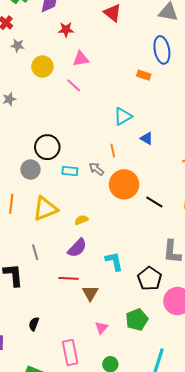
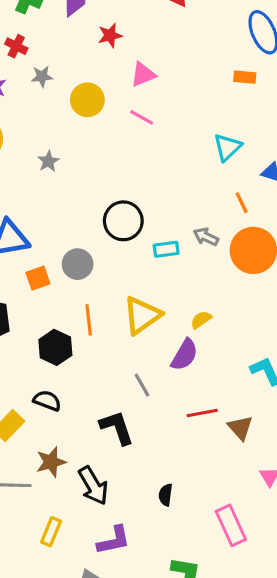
orange line: (113, 151) -> (242, 203), moved
gray circle: (30, 170) -> (78, 264), moved
purple semicircle: (77, 248) -> (185, 355), moved

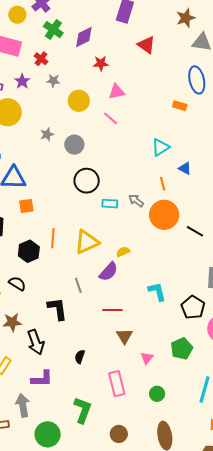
gray circle: (78, 264) -> (74, 145), moved
brown triangle: (240, 428) -> (124, 336), moved

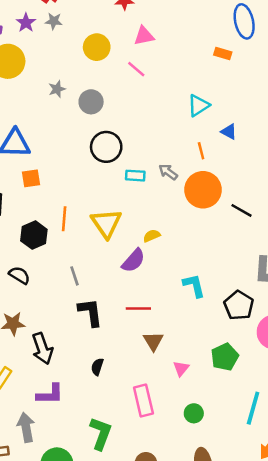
gray star: (53, 81) -> (54, 21), moved
yellow triangle: (87, 242) -> (106, 223), turned -40
gray line: (78, 285) -> (75, 276), moved
black L-shape: (57, 309) -> (90, 312), moved

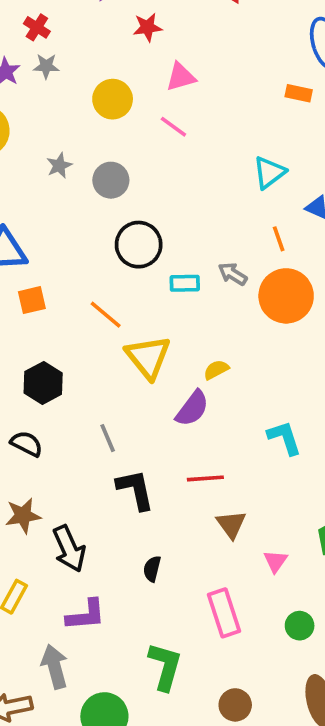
orange line: (64, 219) -> (106, 315), moved, turned -50

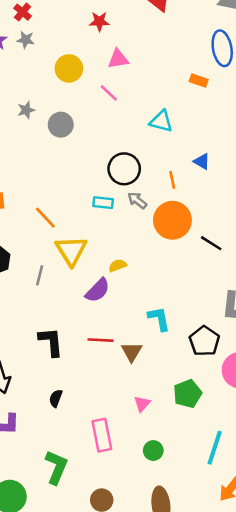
cyan triangle: (269, 173) -> (161, 121), moved, turned 45
black circle: (139, 245) -> (124, 169), moved
gray line: (108, 438) -> (40, 275), moved, turned 30
brown triangle: (231, 524) -> (132, 352), moved

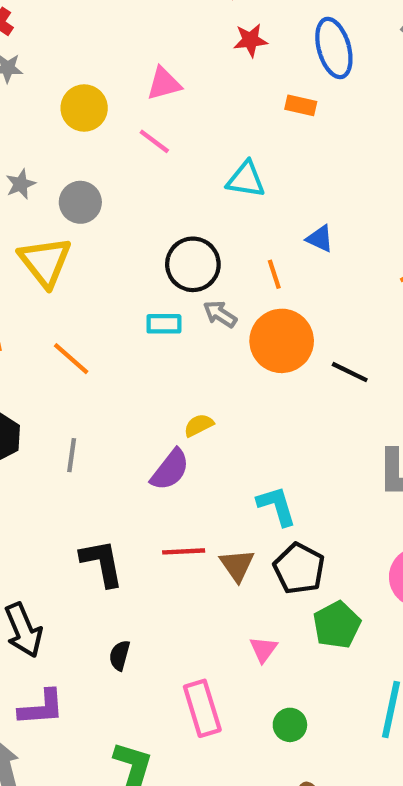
red star: (99, 22) -> (250, 40), moved
yellow triangle: (71, 251) -> (45, 262), moved
black pentagon: (204, 341) -> (299, 569), moved

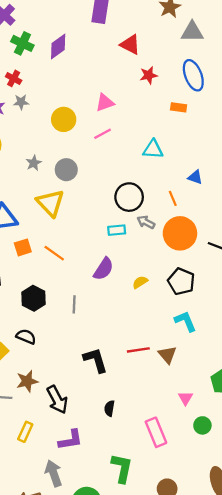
pink line: (154, 141) -> (103, 134), turned -60
orange line: (71, 359) -> (54, 253), moved
purple semicircle: (170, 470) -> (104, 269), moved
black pentagon: (299, 569) -> (181, 281), moved
green circle: (290, 725) -> (202, 425), moved

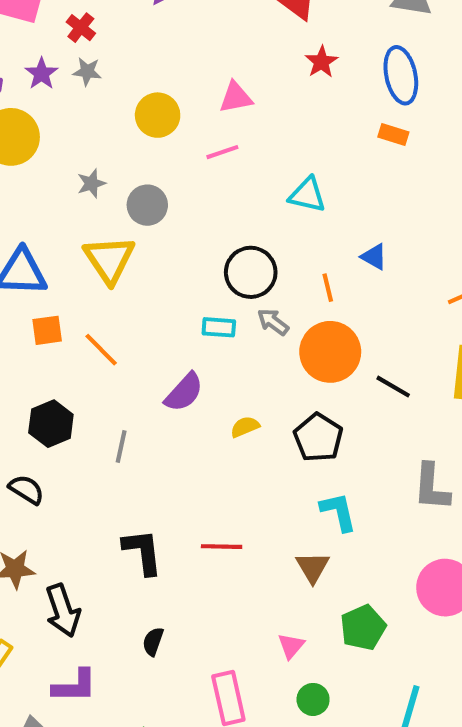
red star: (149, 75) -> (321, 62), turned -30
orange rectangle: (179, 107) -> (393, 135), moved
cyan L-shape: (185, 321) -> (338, 512), moved
brown triangle: (167, 355) -> (313, 567), moved

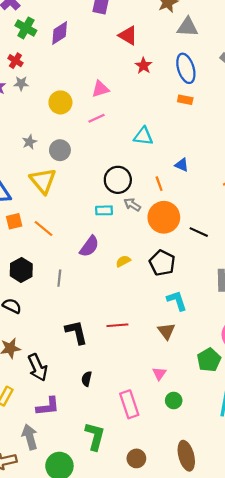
green pentagon: (363, 628) -> (209, 360), moved

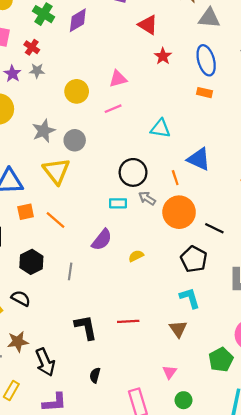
gray star: (29, 142) -> (44, 131), size x1.5
blue triangle: (182, 165) -> (199, 159), size x1.6
black pentagon: (162, 263) -> (194, 259), moved

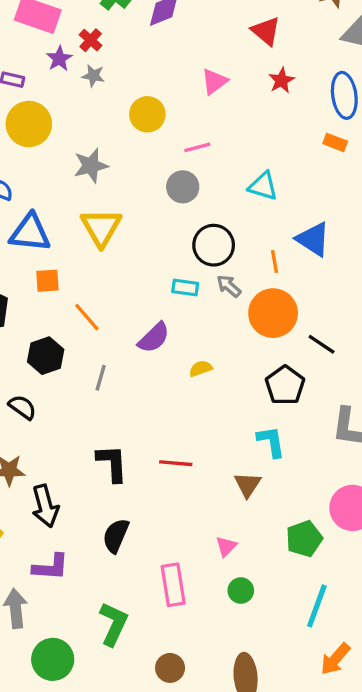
purple star: (12, 74) -> (59, 59), moved
pink triangle: (118, 79) -> (214, 82), moved, turned -30
gray circle: (75, 140) -> (183, 187), moved
orange line: (55, 220) -> (87, 317), moved
black semicircle: (95, 375) -> (116, 536), size x1.5

